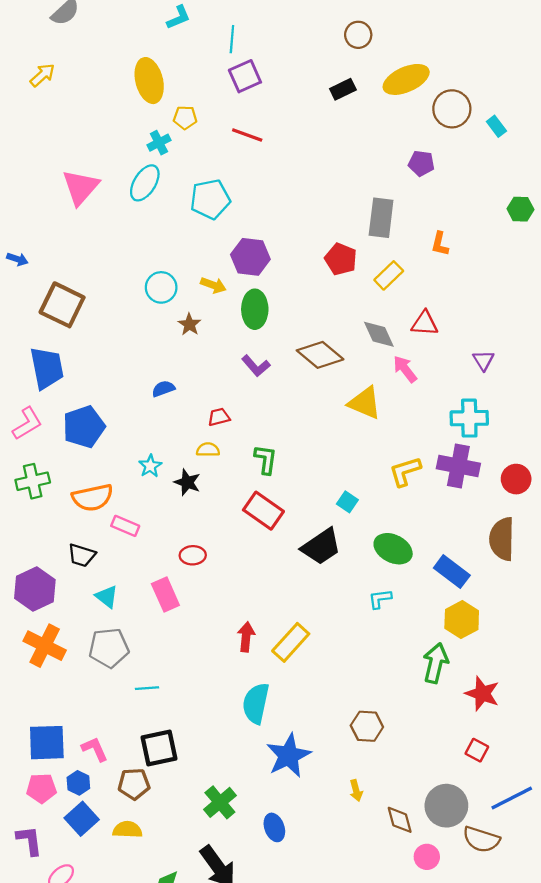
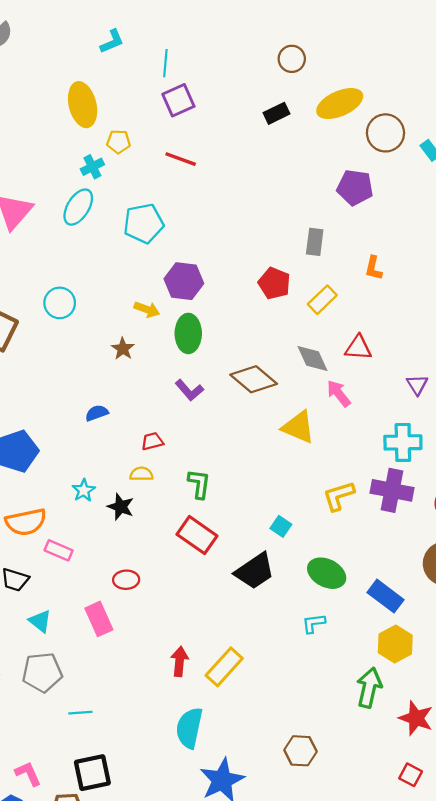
purple pentagon: (421, 163) -> (355, 187), size x1.4
gray rectangle: (381, 218) -> (315, 242), size x0.7
cyan circle: (161, 287) -> (60, 303), moved

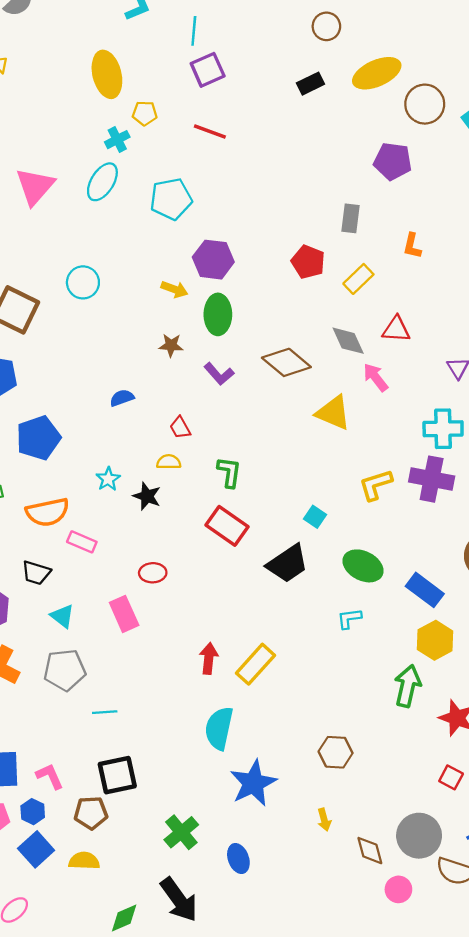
brown star: (123, 349) -> (171, 345), moved, turned -30
red trapezoid: (152, 441) -> (180, 428), turned -105

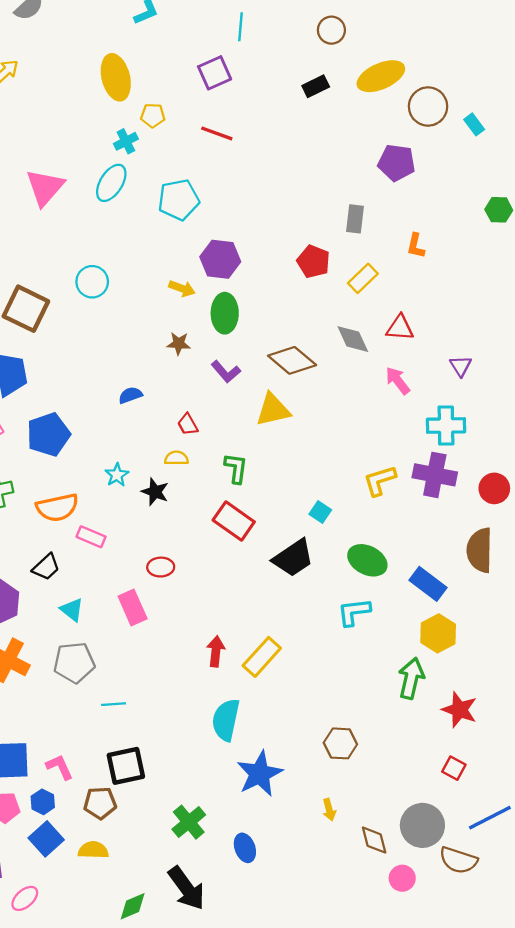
cyan line: (194, 31) -> (240, 27), moved
pink arrow: (376, 377) -> (398, 381), moved
yellow triangle: (333, 413) -> (273, 410), moved, turned -36
black trapezoid: (36, 573) -> (46, 567), turned -60
cyan L-shape: (349, 618) -> (354, 612), size x1.4

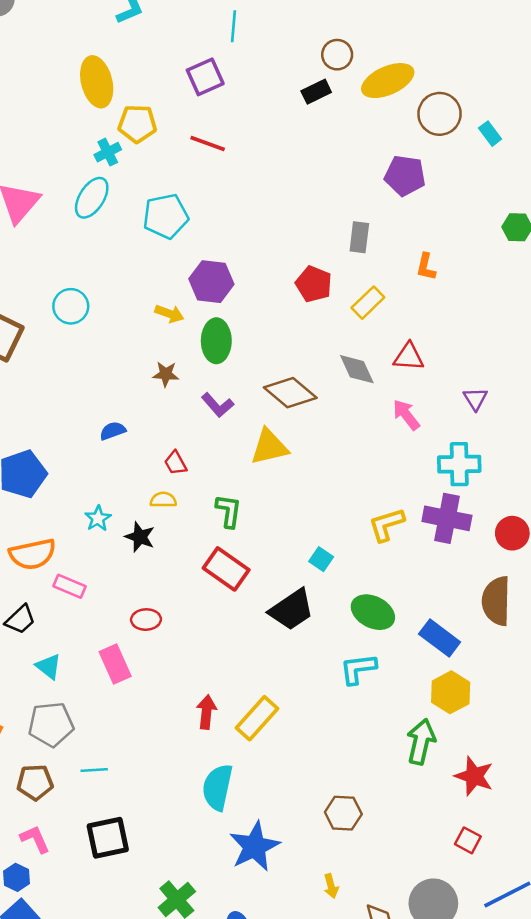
brown circle: (331, 30) -> (337, 55), moved
yellow pentagon: (153, 115) -> (137, 124), size x1.4
brown pentagon: (100, 803) -> (35, 782), moved

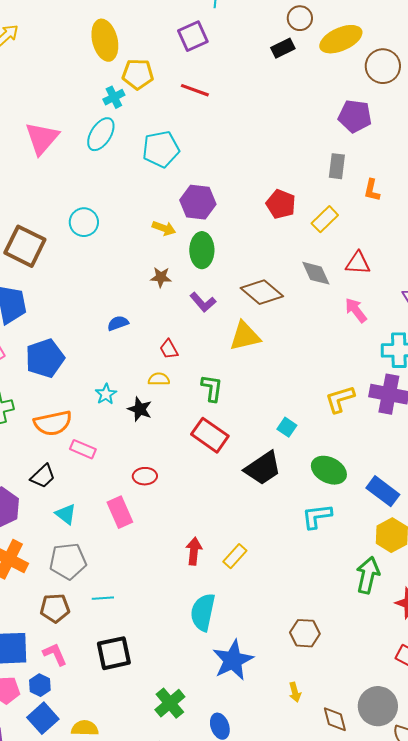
gray rectangle: (359, 237) -> (337, 166), moved
yellow rectangle: (257, 718) -> (235, 556), size x0.7

